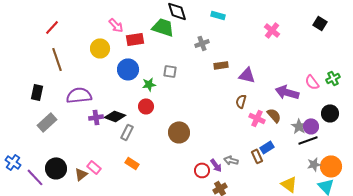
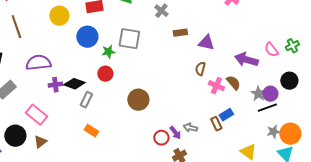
gray cross: (202, 43) -> (161, 11), turned -32
gray square: (170, 71) -> (129, 39), size x1.6
pink rectangle: (94, 167) -> (36, 115), moved, size x1.5

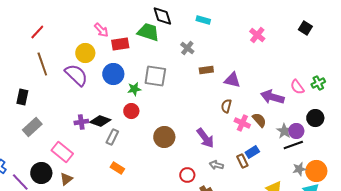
purple semicircle: (38, 63) -> (76, 75), moved, turned 50
purple arrow: (175, 133) -> (205, 138), moved, size x1.5

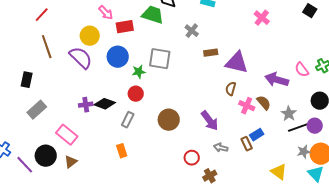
purple triangle: (232, 80) -> (237, 63), size x1.4
purple circle: (296, 131) -> (315, 126), moved
gray rectangle: (112, 137) -> (128, 120), moved
orange rectangle: (117, 168) -> (122, 151), turned 40

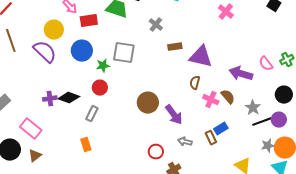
brown circle: (169, 120) -> (148, 103), moved

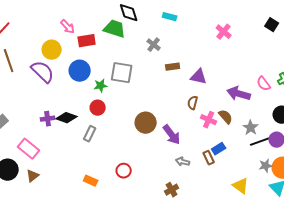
purple triangle: (201, 57) -> (199, 77), size x0.7
orange rectangle: (86, 145) -> (91, 181), moved, turned -48
red circle: (156, 152) -> (124, 171), moved

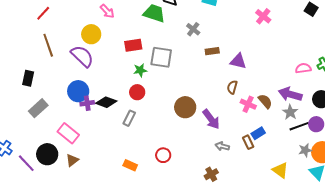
red rectangle: (87, 41) -> (133, 45), moved
blue circle: (80, 71) -> (78, 91), moved
pink semicircle: (264, 84) -> (303, 68), turned 119
purple arrow: (239, 94) -> (290, 94), moved

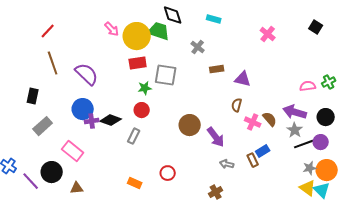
yellow circle: (91, 34) -> (137, 36), moved, size x1.4
brown triangle: (72, 160) -> (77, 188), moved, turned 32
yellow triangle: (280, 170) -> (308, 188), moved

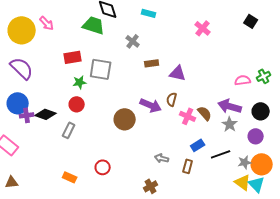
yellow circle: (137, 36) -> (22, 30), moved
purple arrow: (216, 137) -> (151, 105), moved, turned -30
black line: (304, 144) -> (221, 154), moved
brown rectangle: (253, 160) -> (188, 166), moved, turned 40

